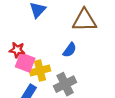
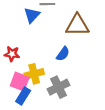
pink square: (25, 62) -> (20, 82), moved

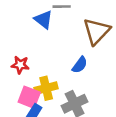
blue triangle: (32, 15) -> (43, 20), turned -35
brown triangle: (77, 25) -> (97, 31), turned -45

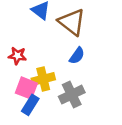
brown triangle: (97, 31) -> (72, 22), moved, turned -36

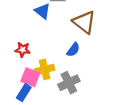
brown triangle: (72, 22) -> (84, 22), moved
blue rectangle: (30, 105) -> (24, 93), moved

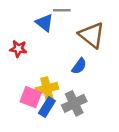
red star: (23, 50) -> (18, 49), moved
blue rectangle: (24, 93) -> (47, 107), moved

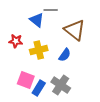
yellow cross: (47, 88) -> (39, 50), moved
gray cross: (74, 103) -> (61, 85), turned -30

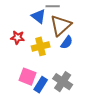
brown triangle: (75, 30) -> (61, 25), moved, turned 40
blue semicircle: (65, 55) -> (67, 42), moved

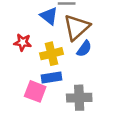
gray cross: (63, 82) -> (79, 98), turned -36
blue rectangle: (41, 85) -> (52, 78), moved, turned 49

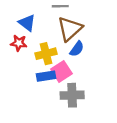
blue triangle: (49, 16) -> (27, 23), moved
pink square: (35, 91) -> (61, 71), moved, turned 36

